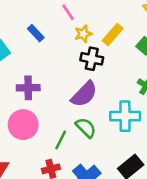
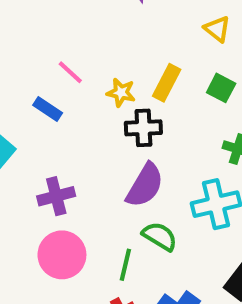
pink line: (68, 12) -> (70, 72), moved
yellow star: (83, 34) -> (121, 93), turned -30

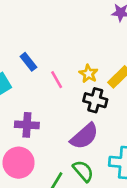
pink line: (70, 72) -> (57, 80), moved
blue rectangle: (48, 109) -> (28, 62), moved

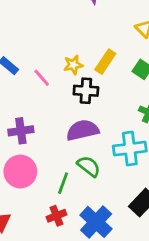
yellow star: (88, 74) -> (73, 65), turned -30
purple semicircle: (84, 136) -> (83, 130), turned -140

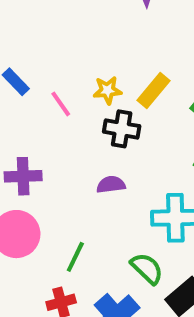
purple semicircle: (83, 130) -> (111, 185), size x0.6
green semicircle: (89, 166) -> (147, 268), moved

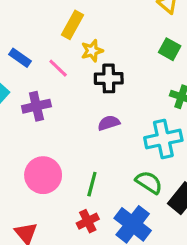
yellow rectangle: (154, 90) -> (73, 25), moved
purple cross: (23, 176) -> (36, 106), moved

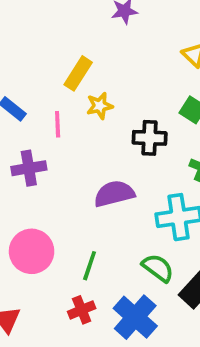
pink line: (58, 68) -> (58, 124), turned 40
black cross: (109, 78) -> (150, 138), moved
purple semicircle: (109, 123) -> (114, 194), size x1.5

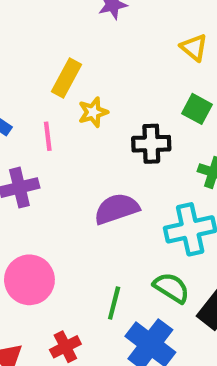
green line: (90, 266) -> (114, 303), moved
red cross: (82, 310) -> (65, 347), moved

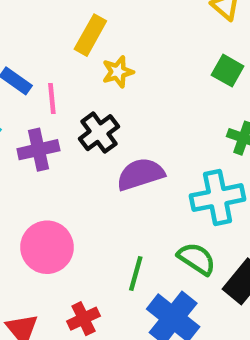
pink line: (48, 136) -> (52, 99), moved
black cross: (151, 144) -> (99, 133), moved, turned -36

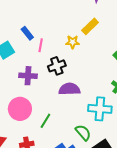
yellow rectangle: (90, 35) -> (90, 26), moved
purple cross: (38, 150) -> (28, 76), moved
green line: (136, 273) -> (45, 121), moved

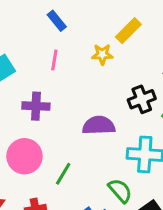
blue rectangle: (27, 33) -> (57, 21), moved
black cross: (57, 66) -> (142, 99), moved

